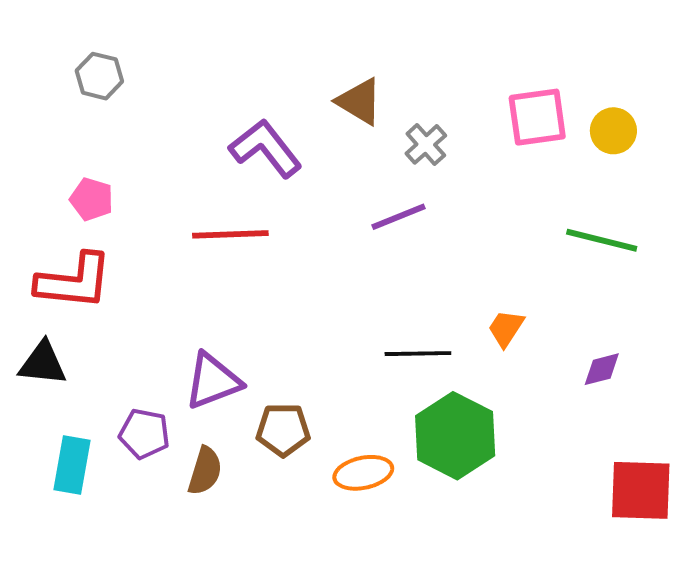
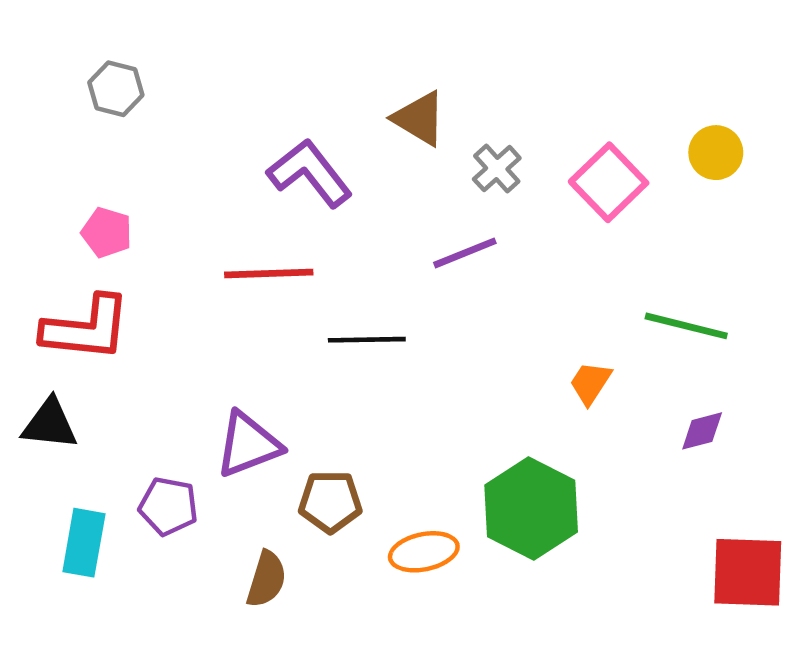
pink square: (537, 117) -> (609, 182), moved, turned -36
green line: (602, 240) -> (686, 326), moved
black line: (418, 354) -> (367, 340), moved
brown semicircle: (205, 471) -> (266, 579), moved

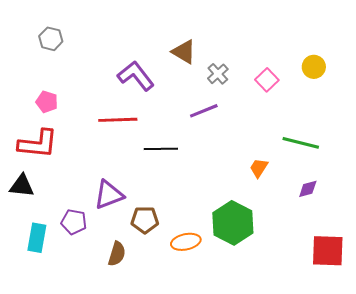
pink square: (609, 182) -> (267, 80), size x0.7

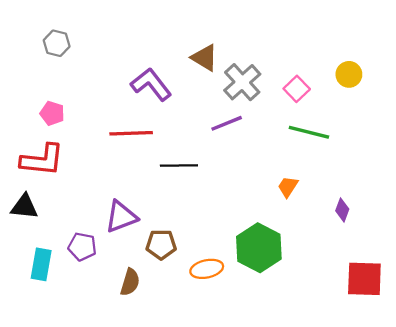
gray cross: (218, 74) -> (242, 82), size x1.6
green line: (301, 143) -> (309, 132), moved
purple diamond: (308, 189) -> (342, 210), turned -55

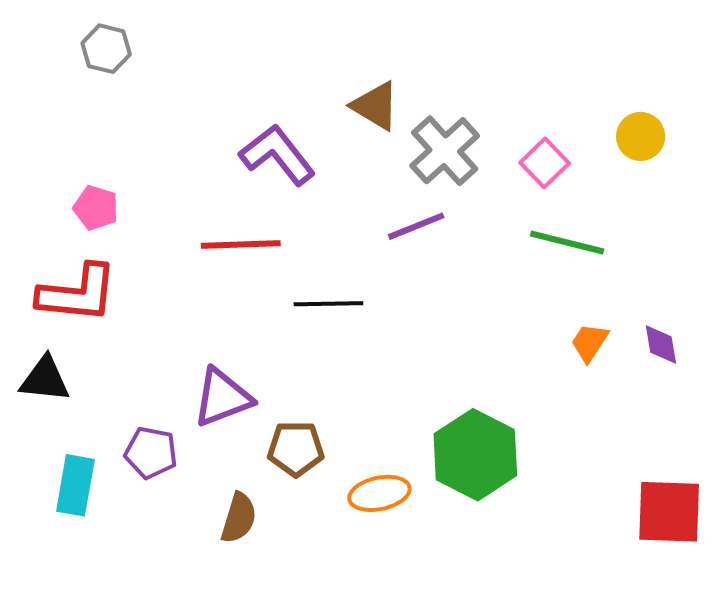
gray hexagon: (57, 43) -> (106, 49), moved
orange trapezoid: (288, 187) -> (590, 342), moved
purple diamond: (342, 210) -> (661, 345), moved, turned -30

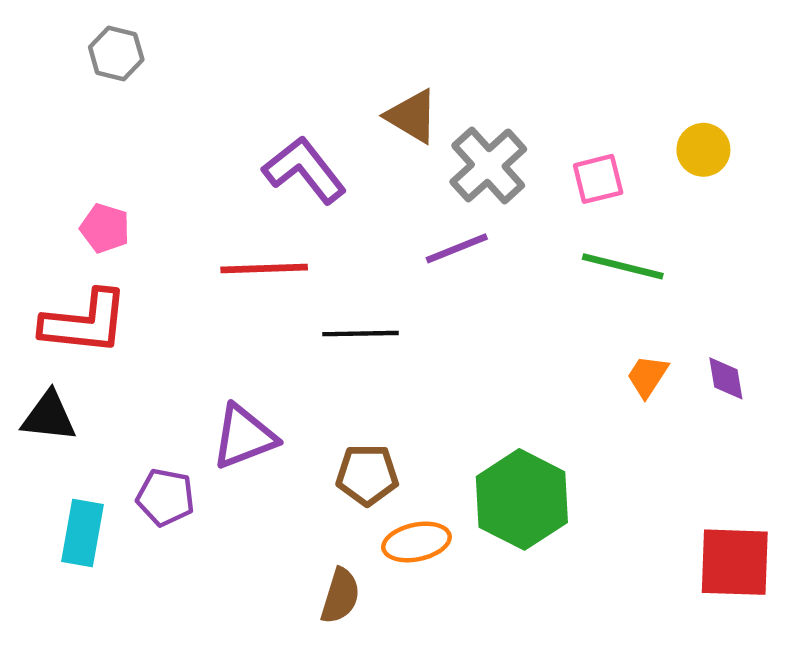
pink square: (545, 163) -> (598, 179), turned 30
brown pentagon: (296, 449) -> (367, 475), moved
brown semicircle: (239, 518) -> (340, 596), moved

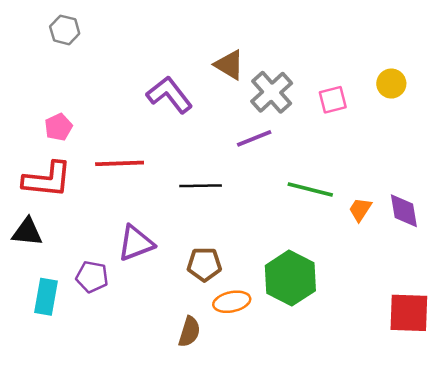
pink pentagon: (105, 228) -> (58, 127), turned 30
green line: (623, 266) -> (310, 190), moved
red line: (264, 269) -> (120, 163), moved
purple diamond: (726, 378) -> (404, 211), size x1.4

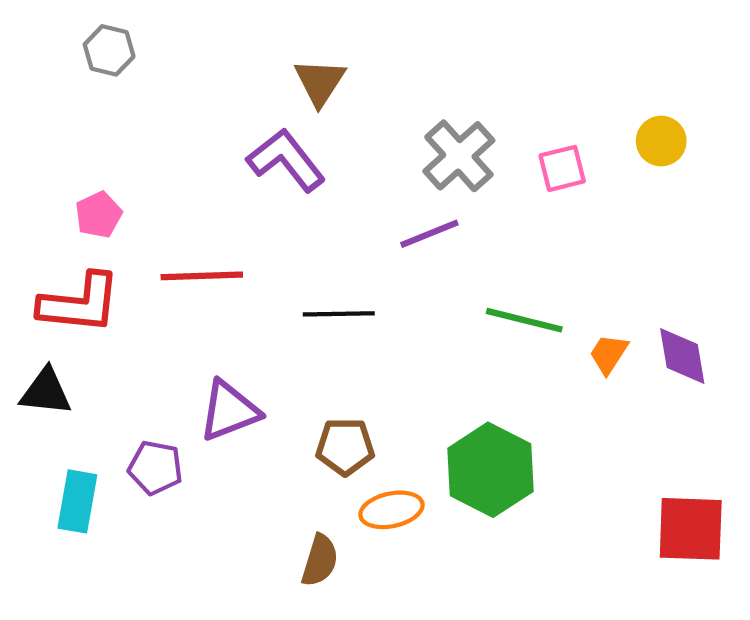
brown triangle: (229, 65) -> (320, 82), moved, turned 32

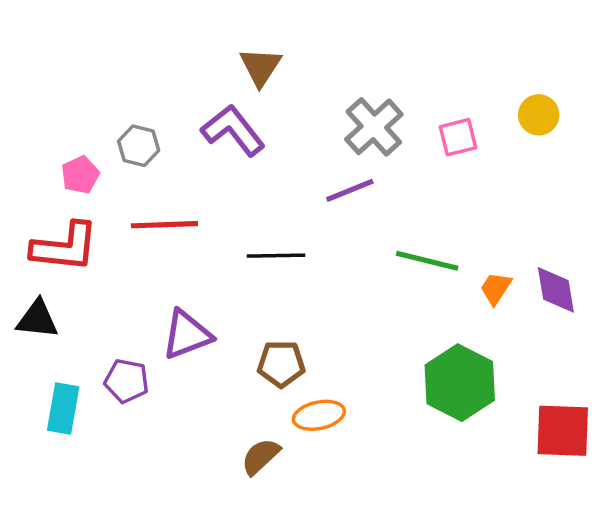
gray hexagon: (109, 50) -> (139, 146), moved
green hexagon: (491, 470) -> (460, 383), moved
brown semicircle: (320, 560) -> (261, 457), turned -150

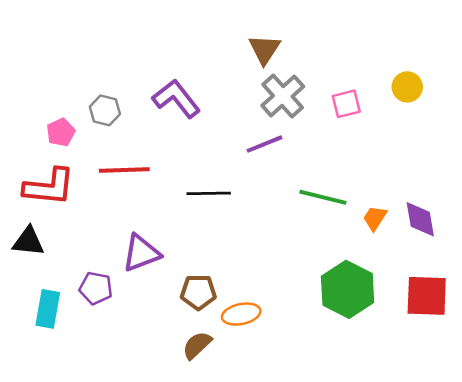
brown triangle: (261, 67) -> (264, 49), moved
brown pentagon: (281, 364) -> (198, 292), moved
red square: (563, 431) -> (427, 296), moved

